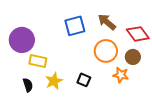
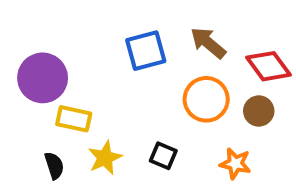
orange star: (121, 75) -> (235, 164), moved

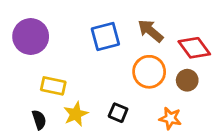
purple circle: (43, 78) -> (31, 37), moved

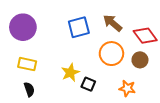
yellow rectangle: (53, 86) -> (27, 64), moved
yellow star: (76, 114) -> (70, 73), moved

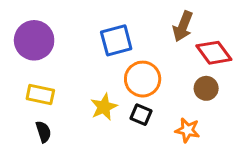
brown arrow: (113, 23) -> (183, 26), moved, turned -108
orange circle: (111, 54) -> (143, 79), moved
black square: (88, 84) -> (141, 115), moved

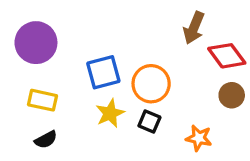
blue square: (116, 40) -> (103, 72), moved
brown circle: (206, 88) -> (232, 95), moved
black semicircle: (43, 132) -> (46, 140), turned 80

